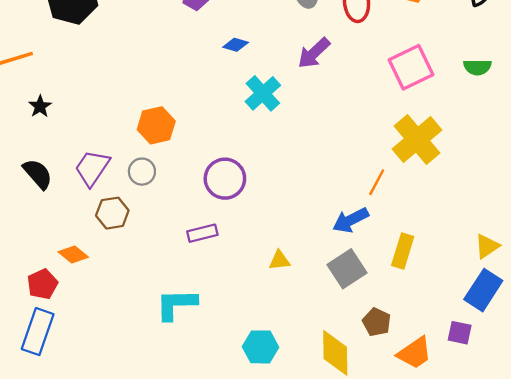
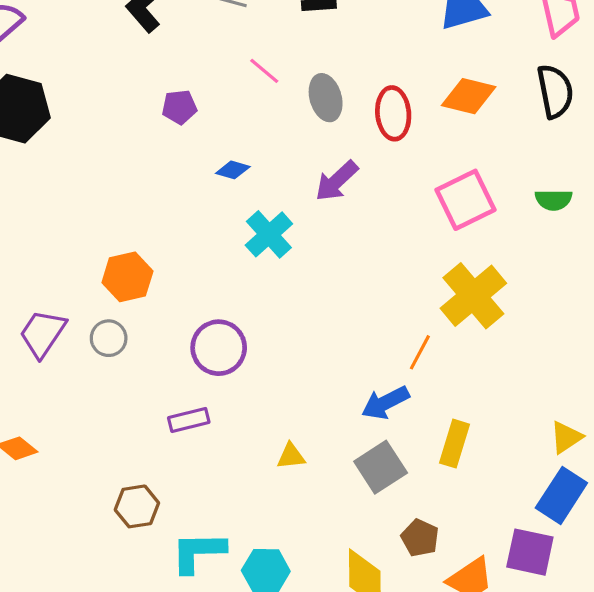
brown hexagon: (112, 213) -> (137, 506), moved
cyan L-shape: (176, 304) -> (198, 552), moved
purple square: (460, 333) -> (530, 552), size x1.5

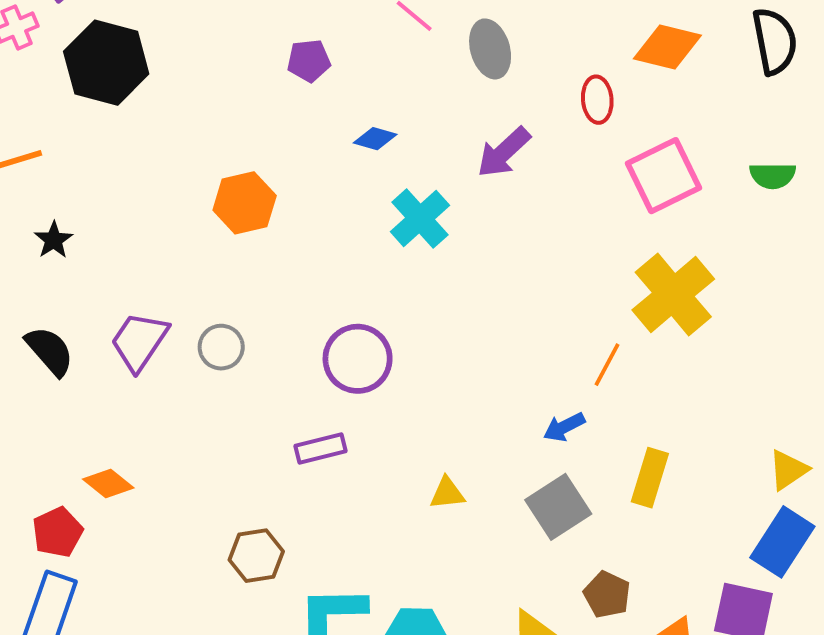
red ellipse: (393, 113) -> (597, 100), moved, size x0.7
orange hexagon: (127, 277) -> (245, 203), moved
blue arrow: (385, 403) -> (564, 427), size x0.7

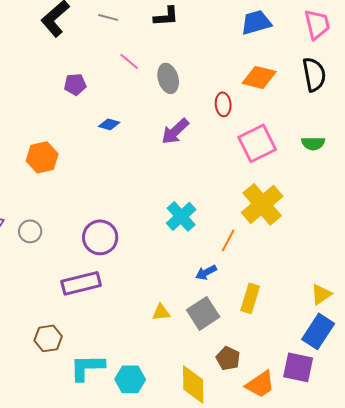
cyan cross: (420, 218) -> (181, 216), moved
purple rectangle: (321, 448) -> (81, 283), size x1.5
yellow triangle: (447, 493) -> (161, 312), moved

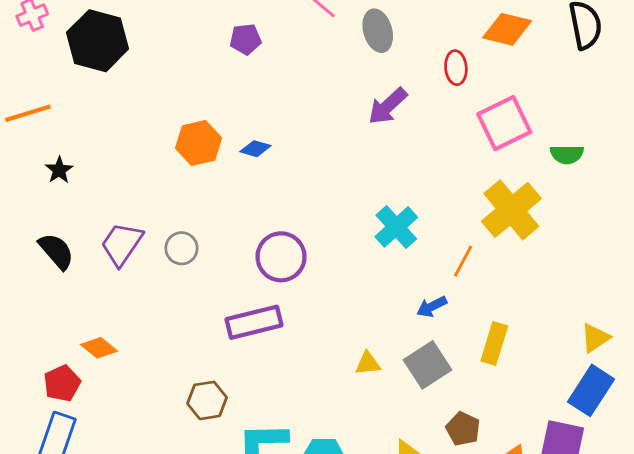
blue diamond: (109, 124) -> (255, 149), moved
green semicircle: (313, 143) -> (567, 154), moved

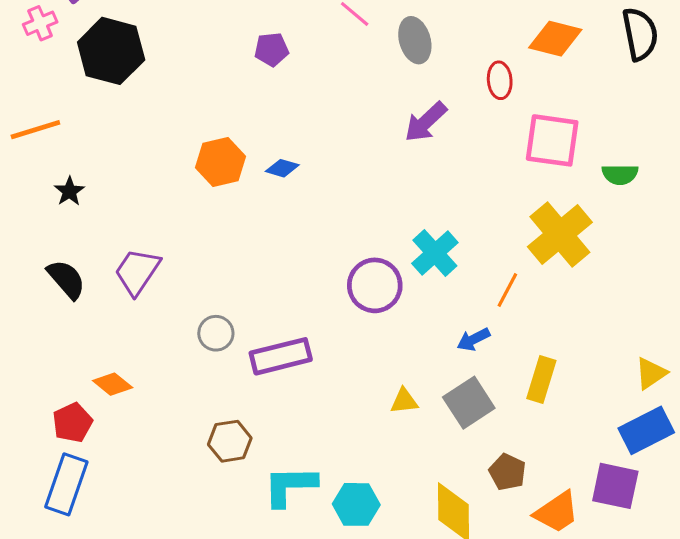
pink square: (504, 123) -> (552, 140), turned 34
gray circle: (181, 248) -> (216, 333), moved
purple circle: (281, 257) -> (375, 285), moved
blue rectangle: (591, 390) -> (646, 430), turned 30

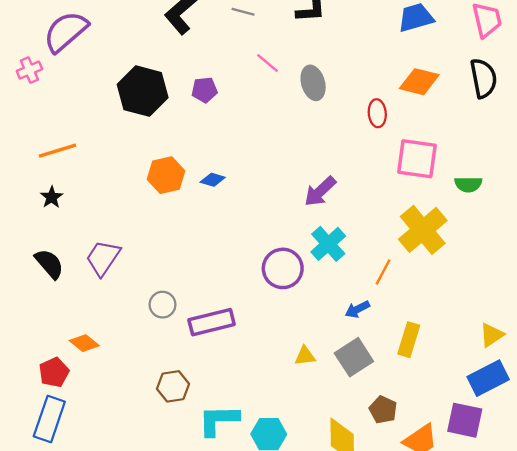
black hexagon: (111, 51) -> (143, 91), moved
purple arrow: (426, 122) -> (320, 191), moved
orange line: (35, 130) -> (57, 151), moved

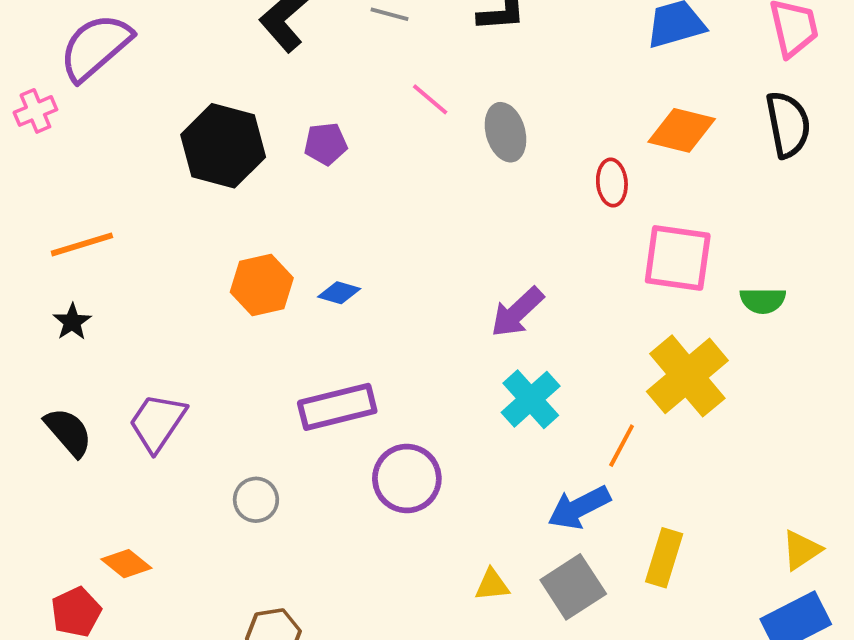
purple circle: (283, 268) -> (407, 478), moved
blue arrow: (357, 309) -> (579, 508), size x1.5
purple rectangle: (212, 322) -> (337, 407), moved

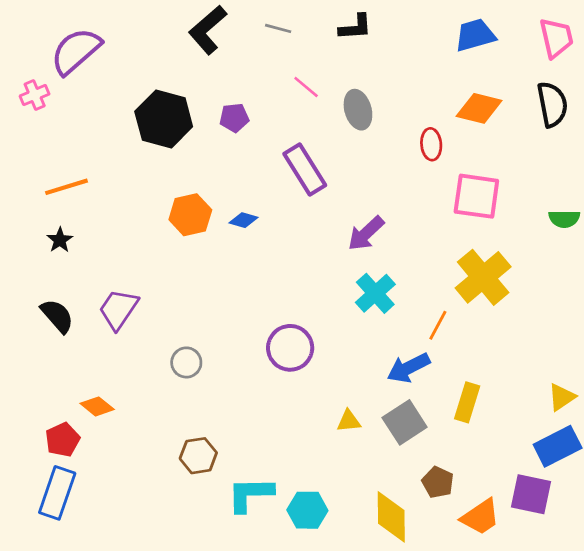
green semicircle: (763, 301) -> (564, 219), moved
purple rectangle: (337, 407) -> (305, 170), moved, turned 72

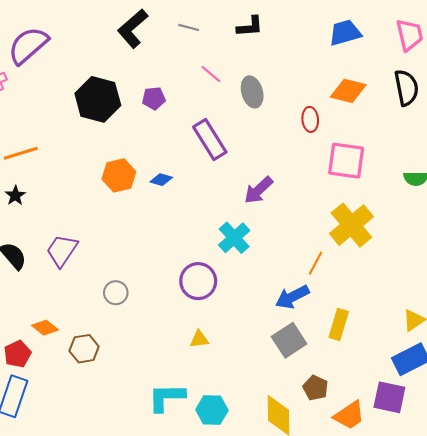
cyan cross: (375, 293) -> (234, 238), moved
yellow triangle: (349, 421) -> (199, 339), moved
brown hexagon: (198, 456) -> (84, 349), moved

